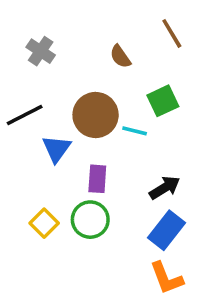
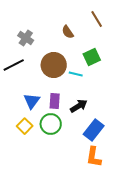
gray cross: (41, 51) -> (26, 38), moved
blue triangle: (57, 149) -> (32, 101), moved
black arrow: (165, 188) -> (79, 106), moved
orange L-shape: (166, 278) -> (94, 157), turned 30

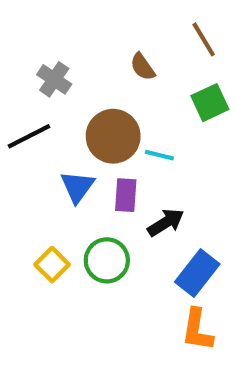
green square: (92, 57) -> (210, 103), moved
blue triangle: (32, 101) -> (77, 187), moved
purple rectangle: (55, 101) -> (126, 195), moved

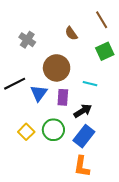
black line: (29, 136) -> (15, 84), moved
cyan line: (159, 155) -> (90, 84), moved
blue rectangle: (197, 273) -> (84, 136), moved
orange L-shape: (197, 330) -> (82, 166), moved

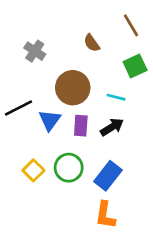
cyan line: (90, 84) -> (116, 97), moved
black arrow: (83, 111) -> (112, 127), moved

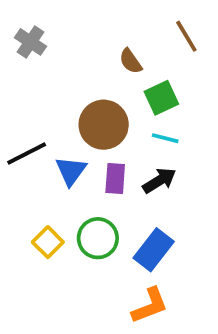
gray cross: (35, 51) -> (30, 42), moved
green square: (135, 66) -> (161, 98), moved
orange L-shape: (105, 215) -> (150, 306), turned -120

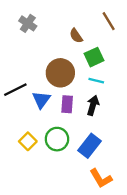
gray cross: (30, 42) -> (28, 23), moved
black arrow: (159, 180) -> (93, 105), turned -42
orange L-shape: (150, 306) -> (101, 178), moved, turned 80

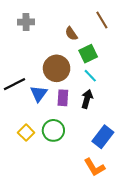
gray cross: (28, 23) -> (26, 22), turned -35
cyan line: (96, 81) -> (90, 76), turned 32
blue rectangle: (90, 146) -> (103, 137), moved

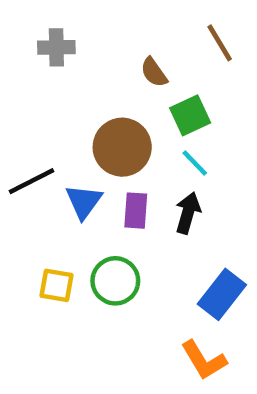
yellow square: (26, 133) -> (56, 285), turned -35

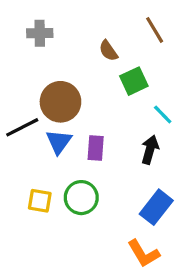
brown circle: (122, 147) -> (60, 102), moved
cyan line: (195, 163) -> (163, 115), moved
black arrow: (188, 213) -> (150, 150), moved

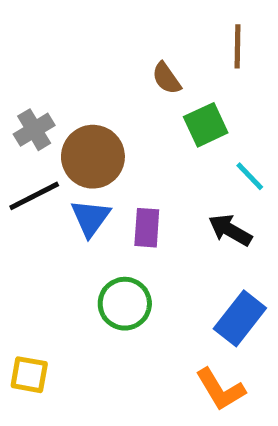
brown line: (155, 30) -> (237, 46), turned 32
gray cross: (40, 33) -> (34, 130), moved, turned -30
black arrow: (150, 150) -> (230, 230), turned -76
yellow square: (40, 201) -> (29, 375), moved

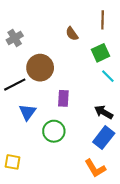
green square: (206, 125) -> (100, 53), moved
gray cross: (34, 130) -> (15, 38), moved
blue triangle: (90, 218) -> (27, 112), moved
black arrow: (230, 230) -> (104, 112), moved

